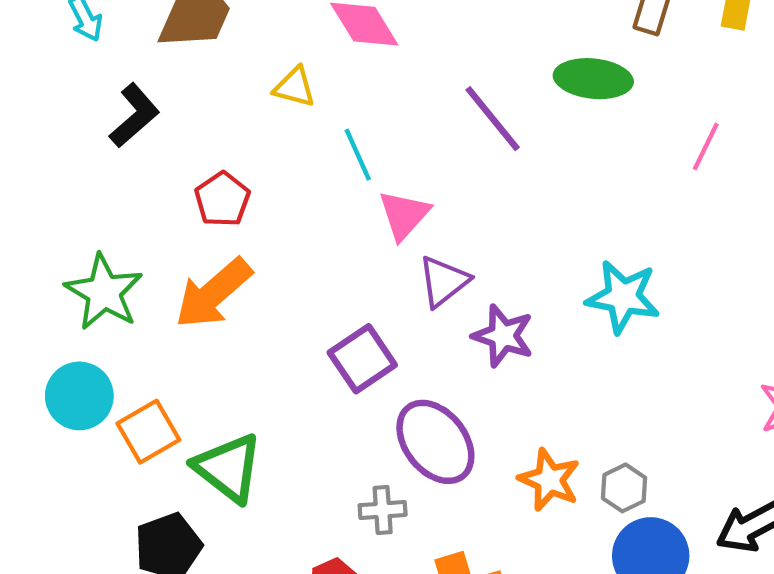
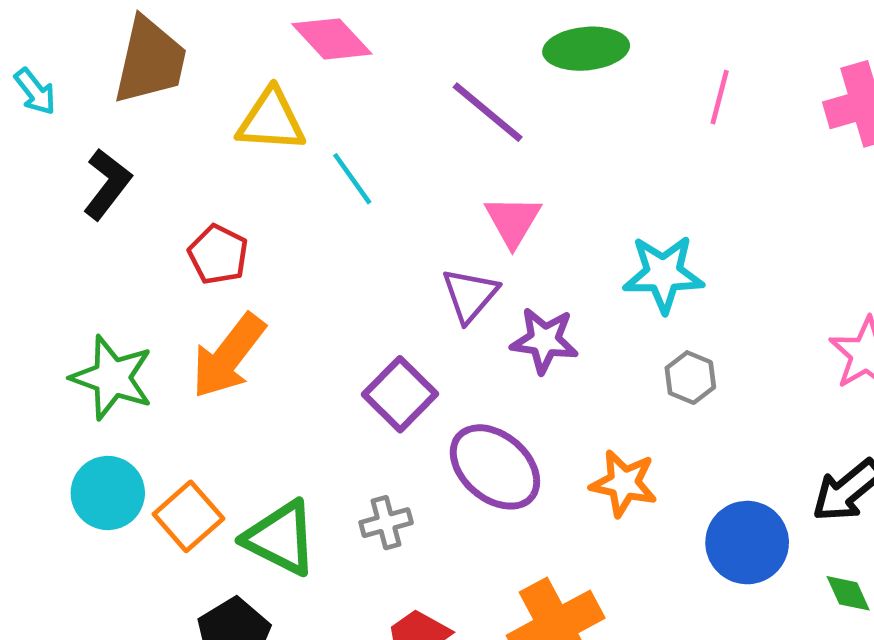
yellow triangle: (295, 87) -> (271, 120), size x1.5
pink triangle: (404, 215) -> (513, 221), moved
gray hexagon: (624, 488) -> (690, 378), moved
gray cross: (383, 510) -> (386, 523), moved

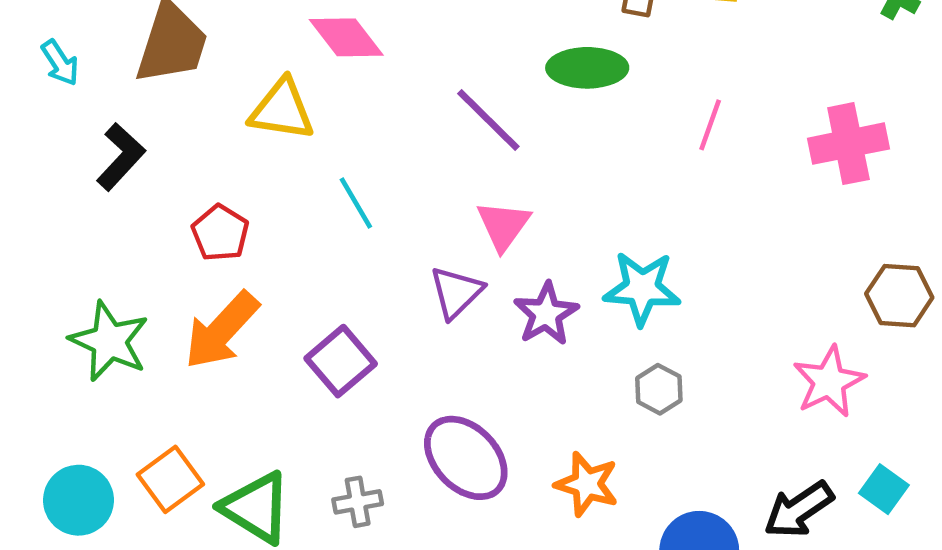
cyan line: (352, 179) -> (356, 203), moved
purple star: (544, 340) -> (546, 314), moved, turned 30
purple square: (400, 394) -> (341, 361), moved
cyan circle: (108, 493) -> (79, 500), moved

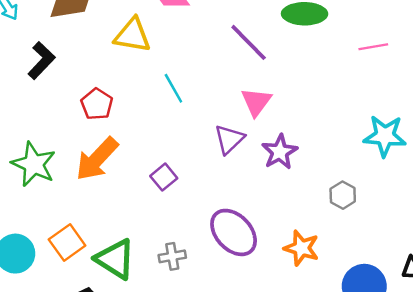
pink line: (710, 125) -> (373, 47), turned 60
cyan star: (642, 288) -> (385, 136), moved
purple square: (341, 361) -> (164, 177), size x0.7

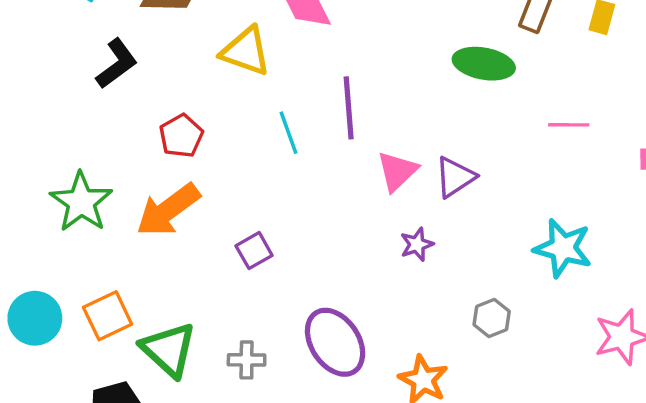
purple line: (249, 42) -> (349, 108), moved, turned 30
purple triangle: (229, 139) -> (455, 177), moved
purple star: (280, 152) -> (417, 244), size x0.7

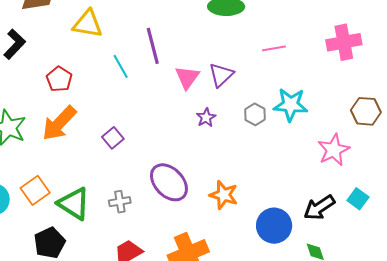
pink line: (569, 125) -> (274, 48), moved
gray hexagon: (492, 318) -> (255, 114), moved

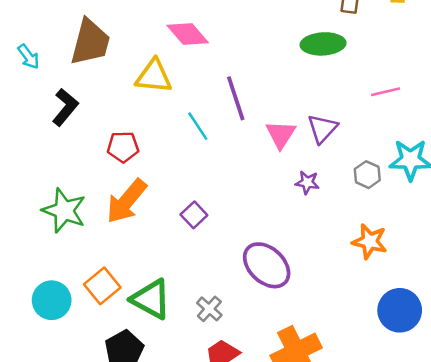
red pentagon: (59, 79) -> (123, 147), turned -30
purple star: (206, 118) -> (307, 182), turned -30
orange star: (224, 195) -> (370, 241), moved
gray cross: (120, 202) -> (209, 309), moved, turned -35

